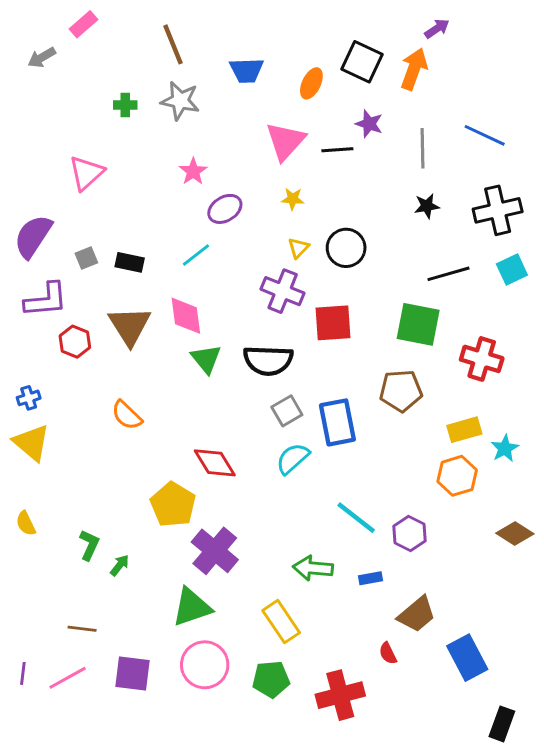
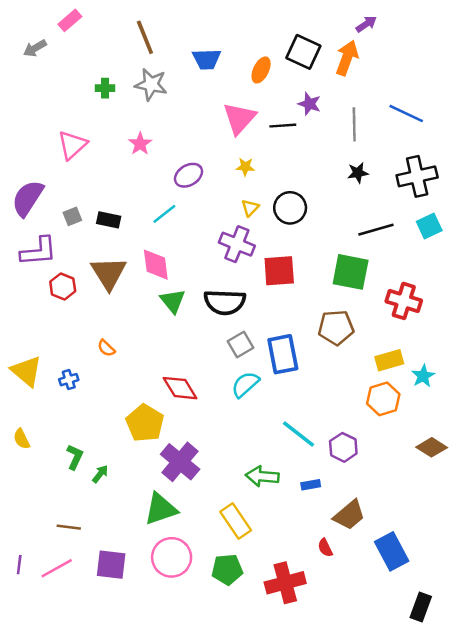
pink star: (193, 171) -> (140, 144), moved
blue cross: (29, 398) -> (69, 380), moved
orange semicircle: (127, 415) -> (106, 348), size x0.7

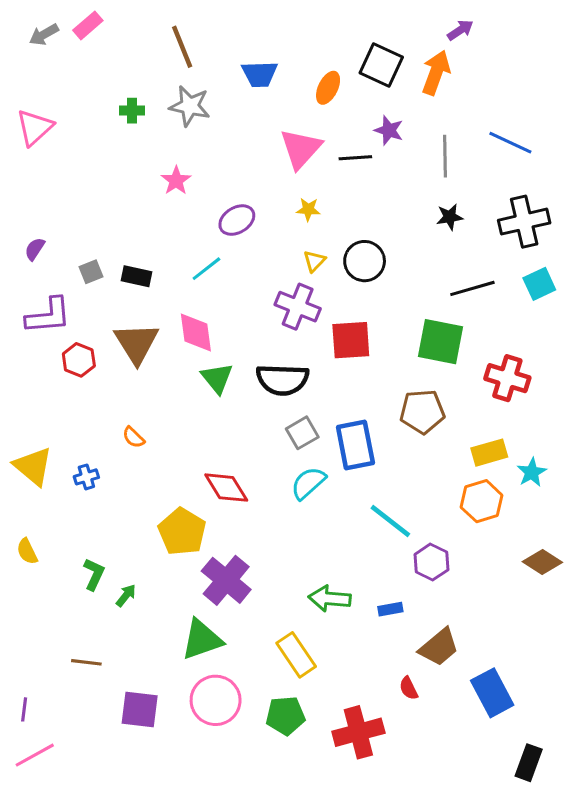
gray arrow: (35, 48) -> (44, 35), moved
pink triangle: (72, 145) -> (35, 127), moved
purple semicircle: (28, 198) -> (35, 249), size x0.5
cyan line: (299, 434) -> (390, 521), moved
pink line: (57, 568) -> (35, 755), moved

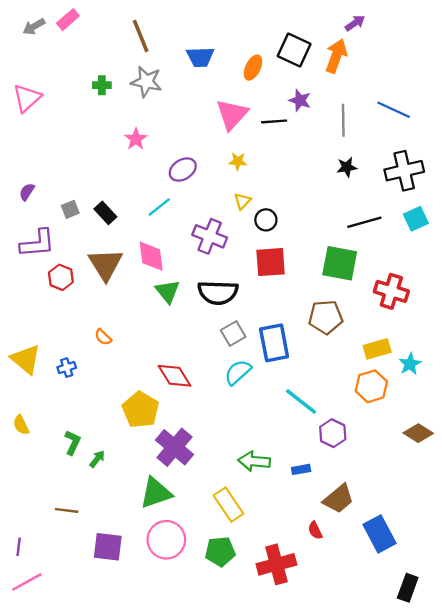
black circle: (365, 261) -> (266, 220), moved, size x0.7
black rectangle: (137, 276) -> (105, 213), turned 35
purple cross: (298, 307) -> (210, 236), moved

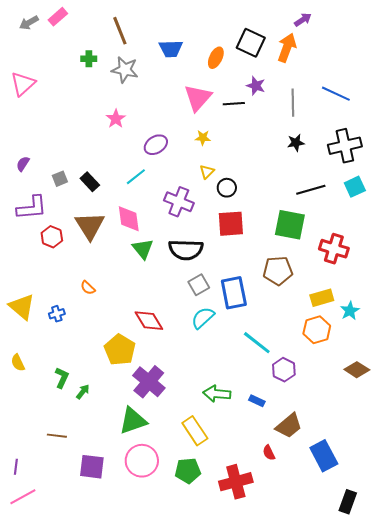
green cross: (102, 85) -> (89, 59), moved
blue rectangle: (301, 469) -> (257, 401), turned 35

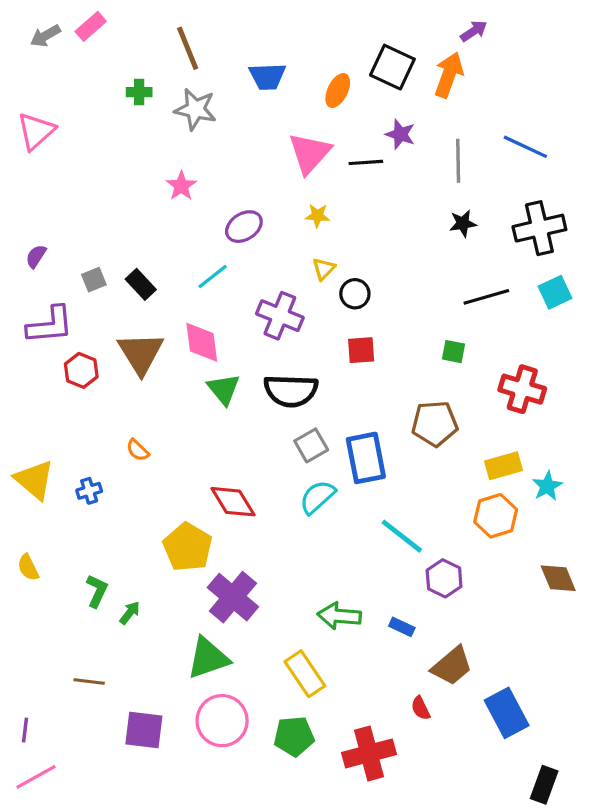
red square: (231, 224) -> (361, 350), size x0.7
green square: (290, 225) -> (453, 352), size x0.5
brown diamond: (357, 370) -> (558, 578), turned 35

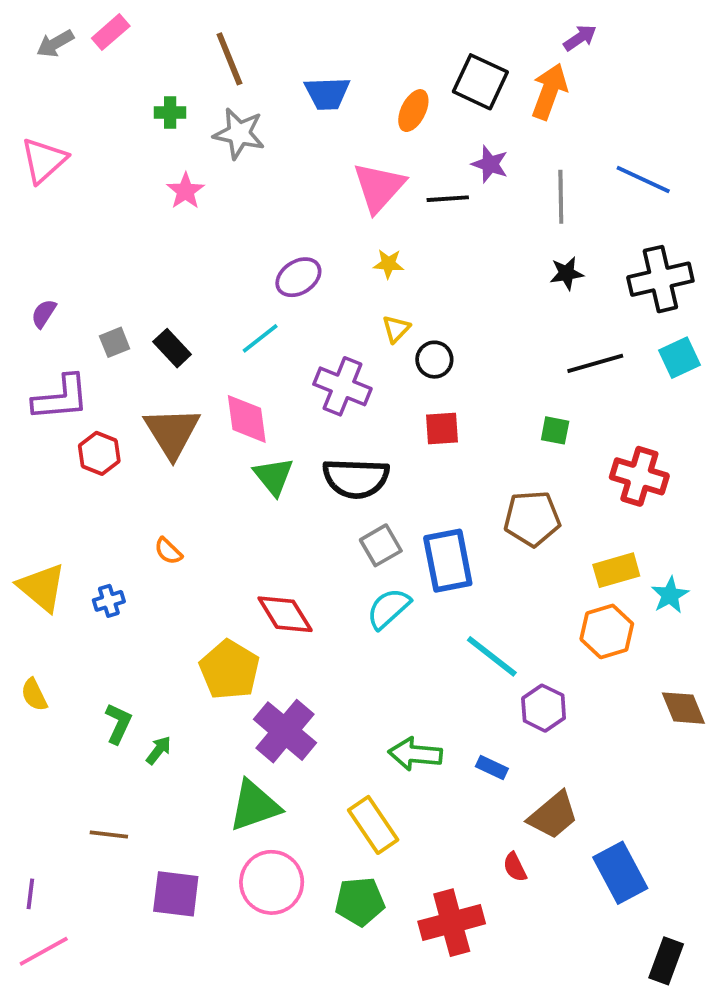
pink star: (181, 186) -> (185, 191), moved

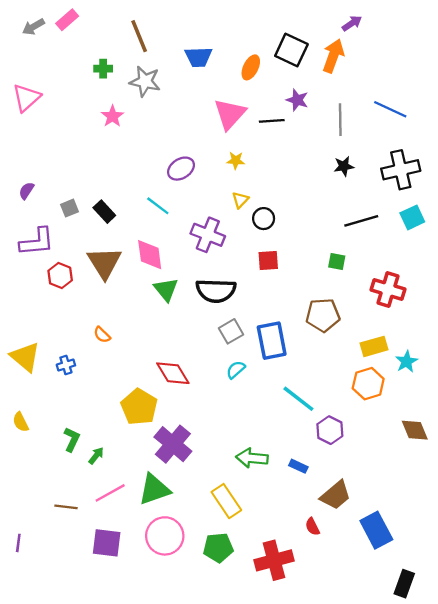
cyan line: (260, 338) -> (158, 206), turned 75
cyan semicircle: (388, 609) -> (236, 370), size x0.7
pink line: (44, 951) -> (110, 493), moved

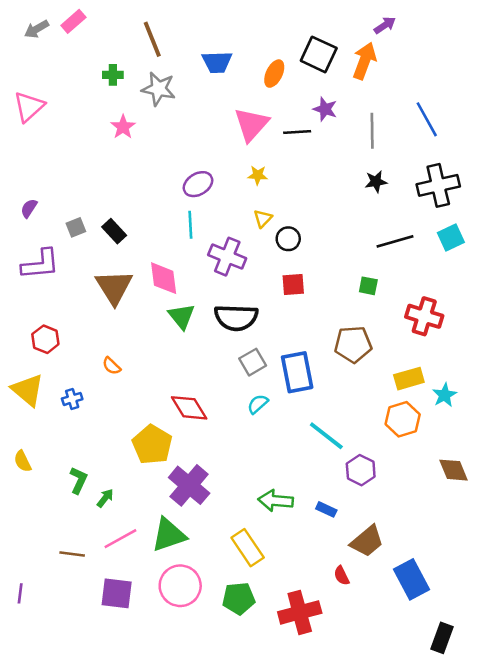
blue line: (390, 109) -> (427, 119), turned 36
cyan line: (158, 206) -> (190, 225), moved, turned 50
red hexagon: (60, 276) -> (45, 339), moved

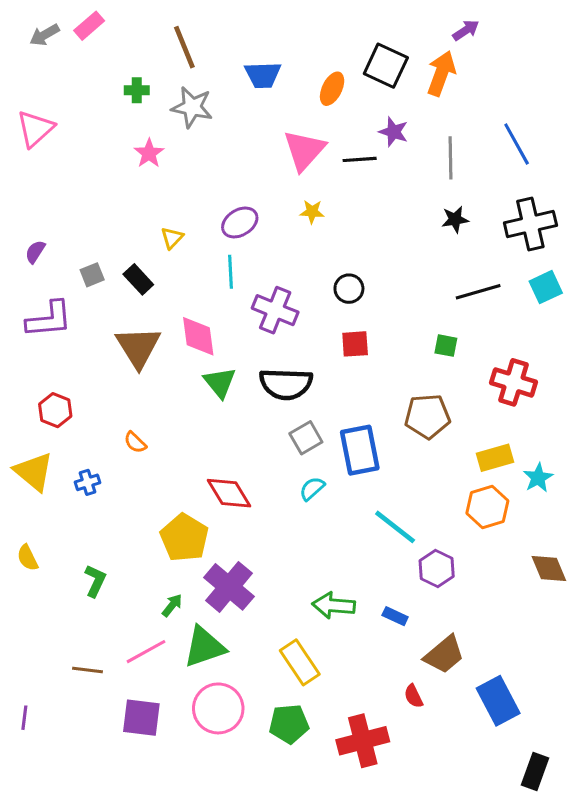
yellow triangle: (263, 218) -> (172, 238), moved
green arrow: (105, 498) -> (172, 605), moved

